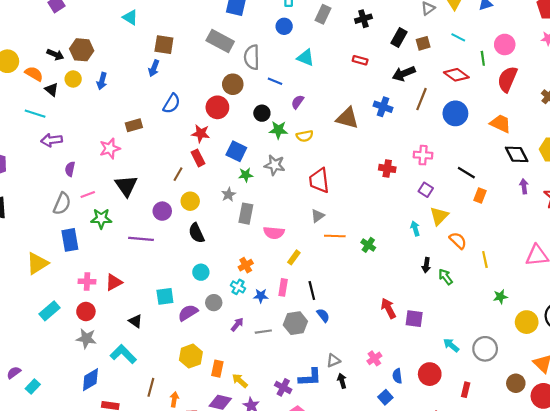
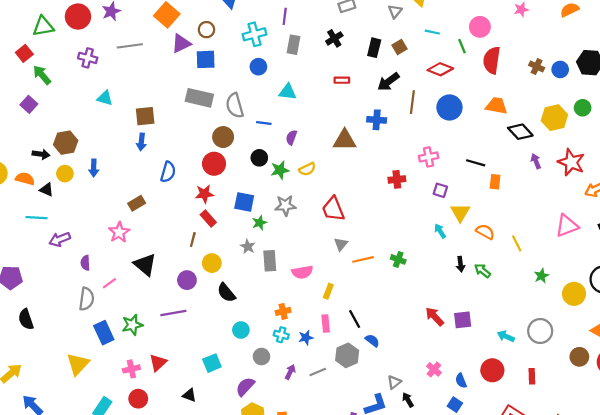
green star: (101, 219) -> (132, 325), moved
orange cross: (246, 265) -> (283, 311), turned 32
purple semicircle: (188, 313) -> (245, 387), moved

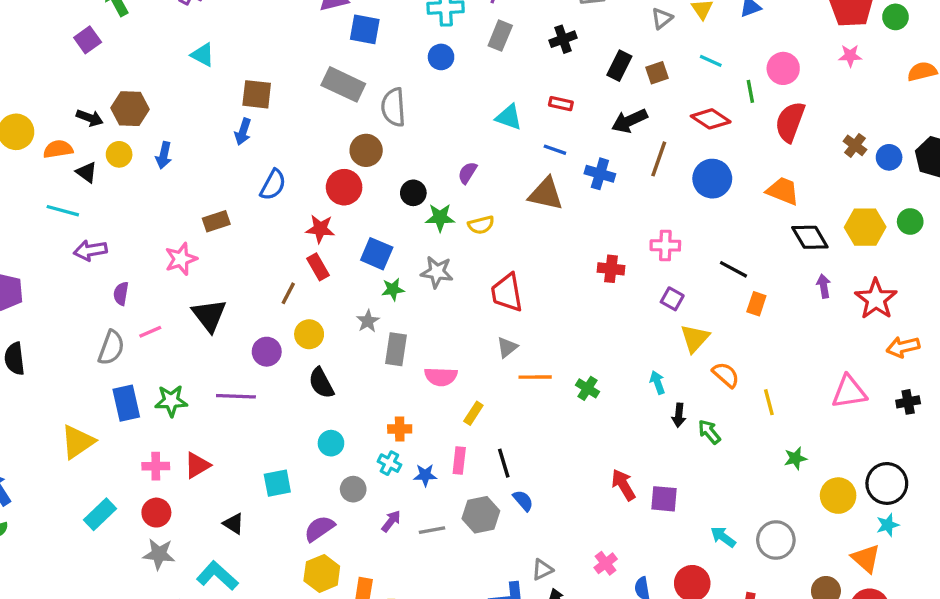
cyan triangle: (288, 92) -> (509, 117), moved
blue line: (264, 123) -> (555, 150), moved
orange semicircle: (25, 179) -> (58, 149), turned -36
cyan arrow: (440, 231) -> (657, 382), moved

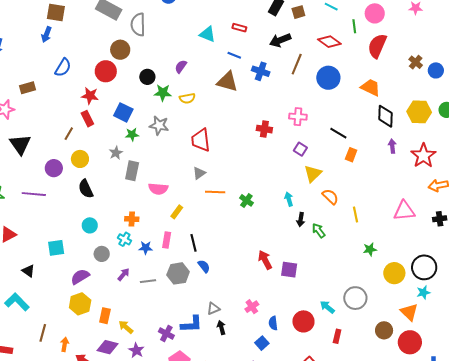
black diamond: (810, 237) -> (386, 116), turned 30
cyan arrow: (723, 537) -> (327, 307), moved

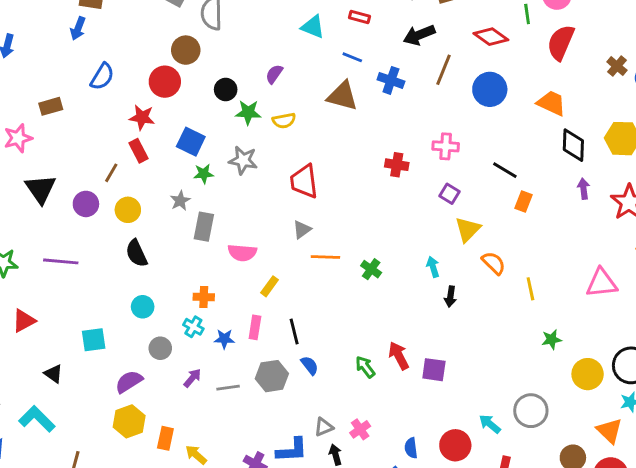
purple circle: (54, 168) -> (86, 204), moved
green arrow: (319, 231) -> (365, 367), moved
pink cross: (252, 307) -> (360, 429), moved

